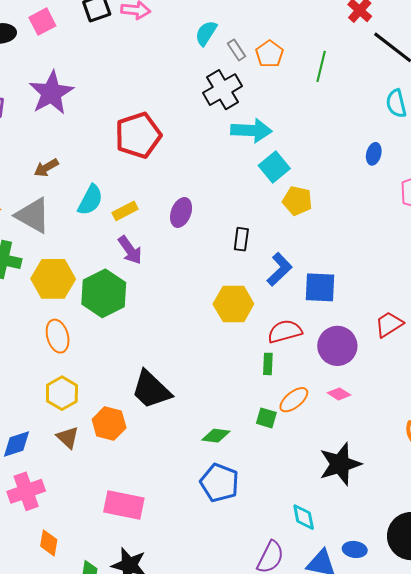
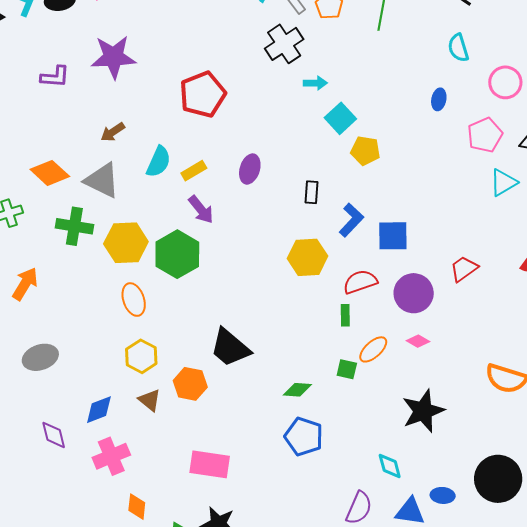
purple star: (51, 93) -> (113, 57), turned 30
cyan arrow: (251, 130) -> (315, 83), size x0.6

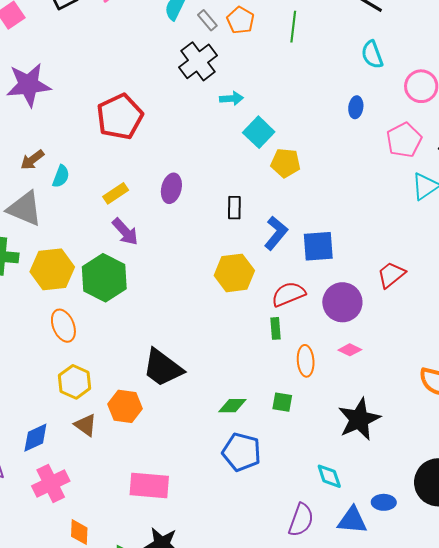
cyan semicircle: (159, 162) -> (61, 176), moved, size x0.7
orange ellipse: (373, 349) -> (306, 361), turned -48
green square: (347, 369) -> (282, 402), moved

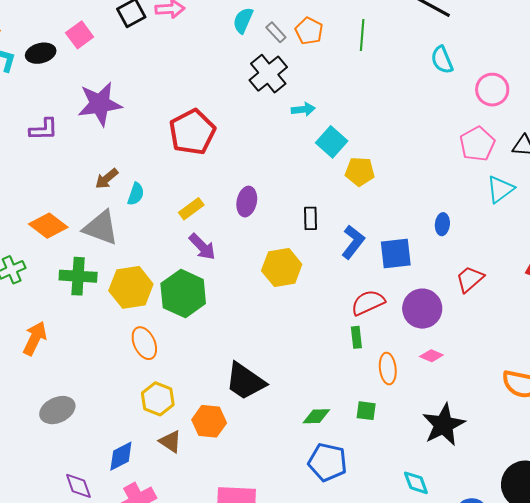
blue ellipse: (356, 107) -> (442, 224), moved
yellow hexagon: (234, 273) -> (282, 268), moved

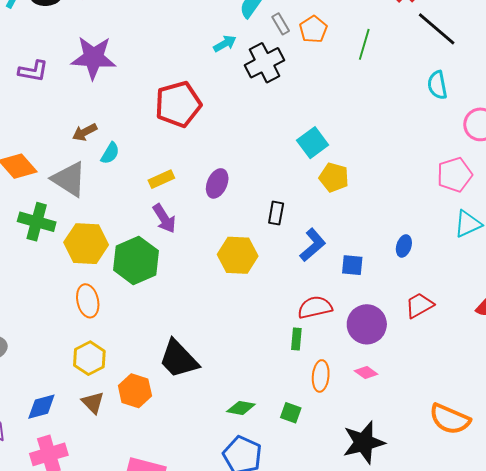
cyan arrow: (303, 109) -> (225, 44), moved, turned -35
blue square: (396, 254) -> (352, 265), size x0.7

